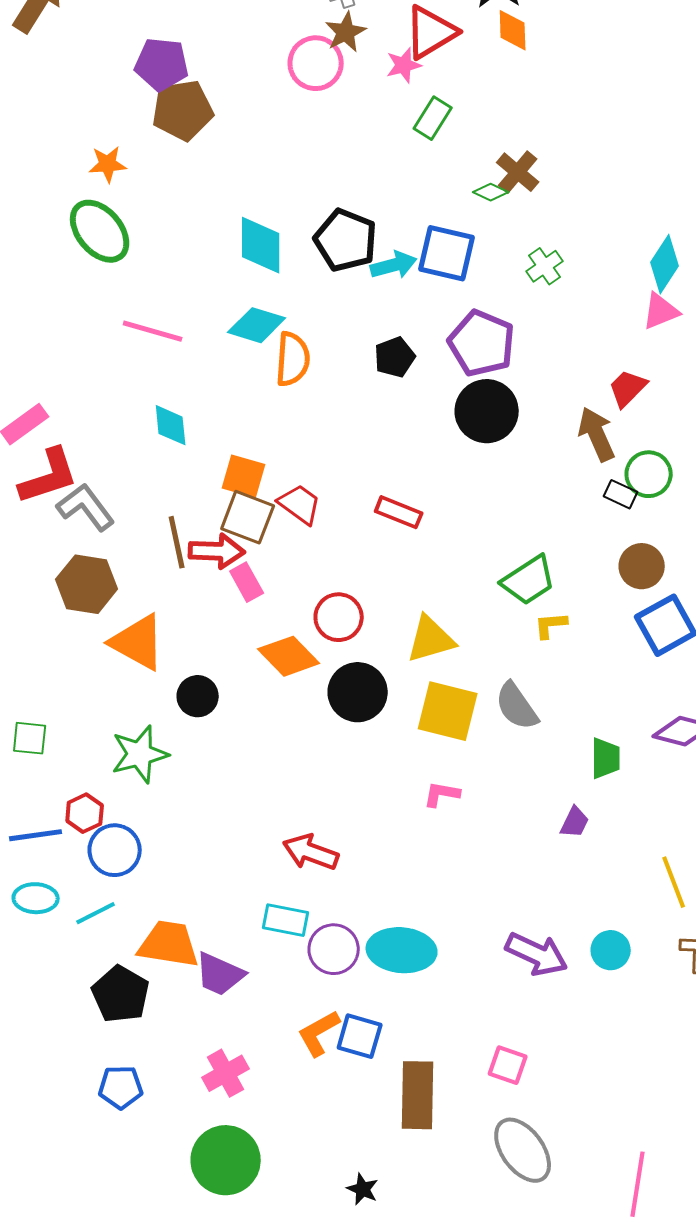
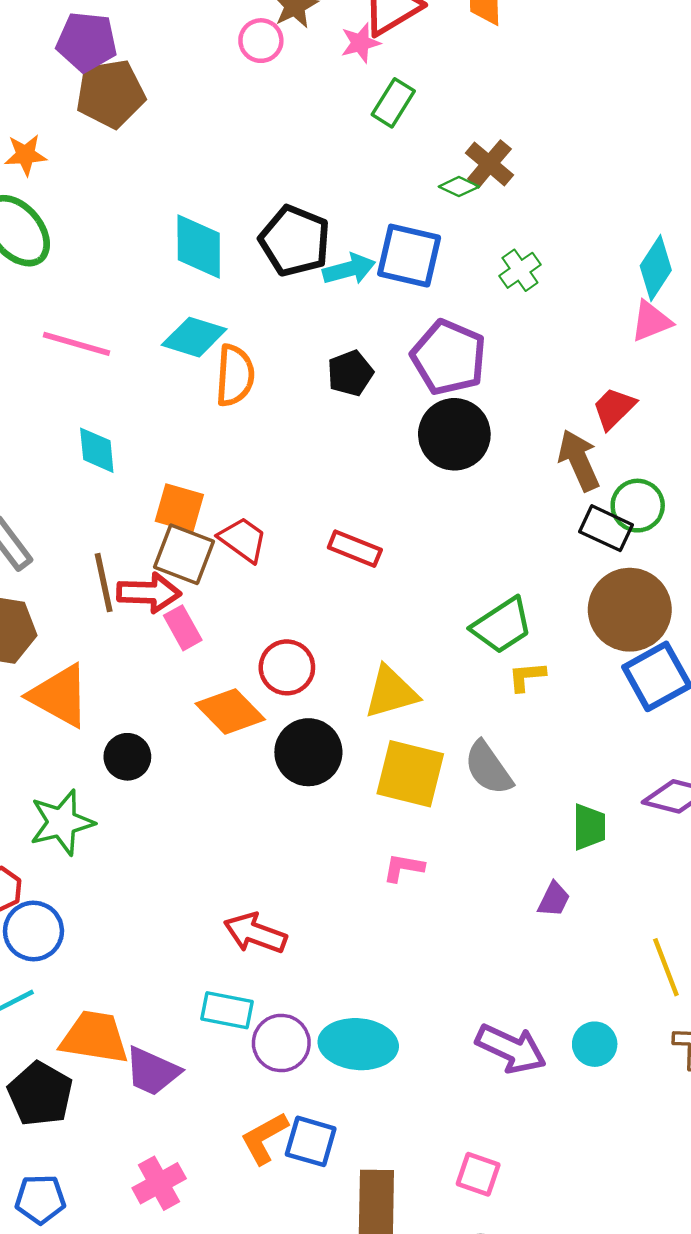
pink circle: (316, 63) -> (261, 41), size x0.7
black rectangle: (621, 494) -> (606, 528), size x1.4
brown circle: (642, 566) -> (630, 610), size x1.6

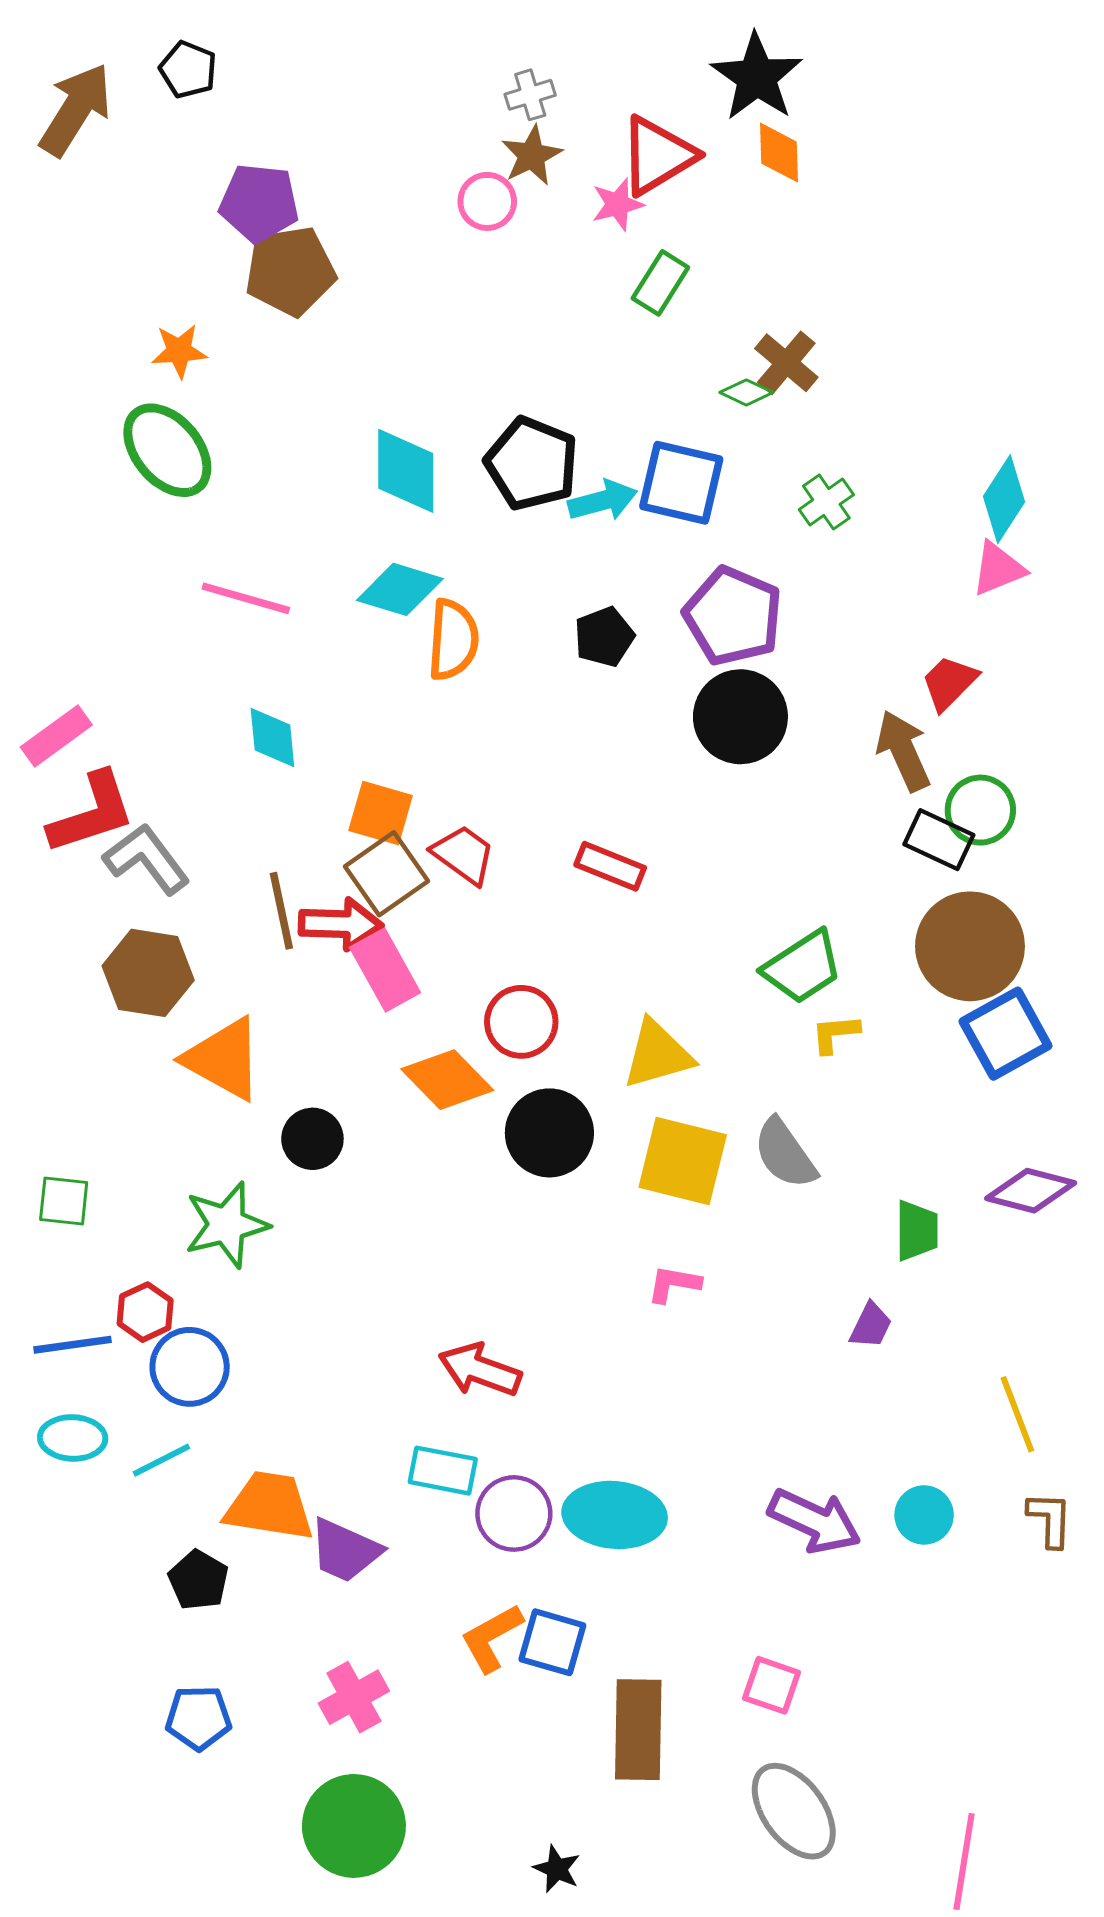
brown square: (184, 554) -> (387, 874), turned 34
pink rectangle: (183, 628) -> (385, 970), size x1.4
black pentagon: (40, 1094) -> (198, 1580), size x0.7

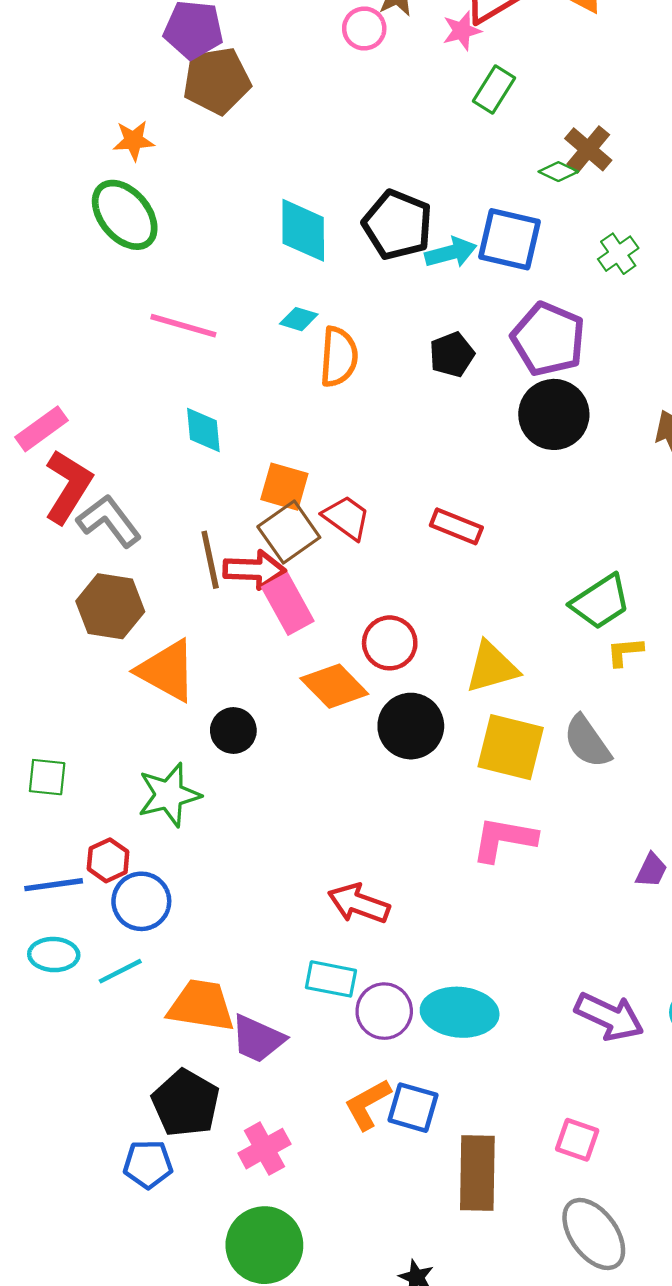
cyan diamond: (400, 589) -> (299, 319), size x0.6
red L-shape: (92, 813) -> (68, 487), turned -40
pink L-shape: (674, 1284) -> (504, 839), size x1.6
black pentagon: (198, 1580) -> (186, 1103), moved, size x1.5

